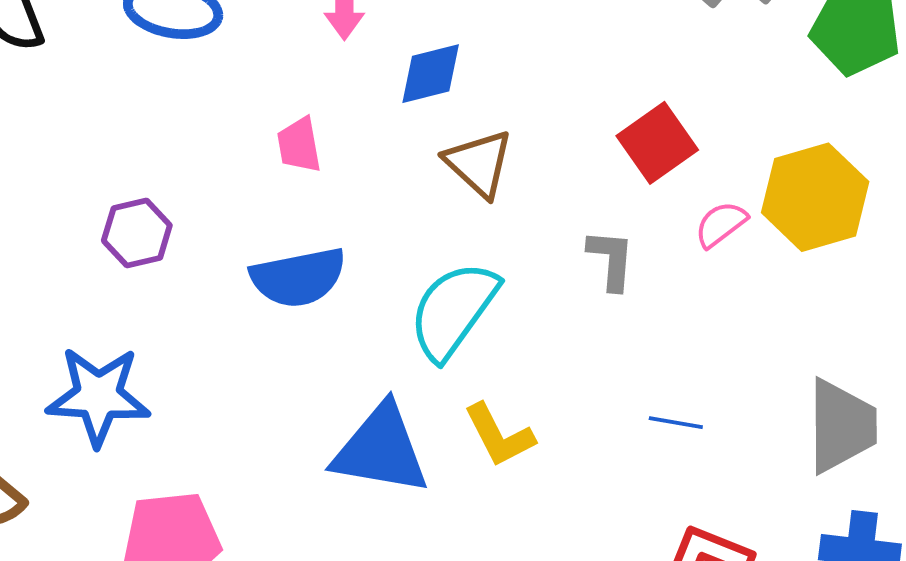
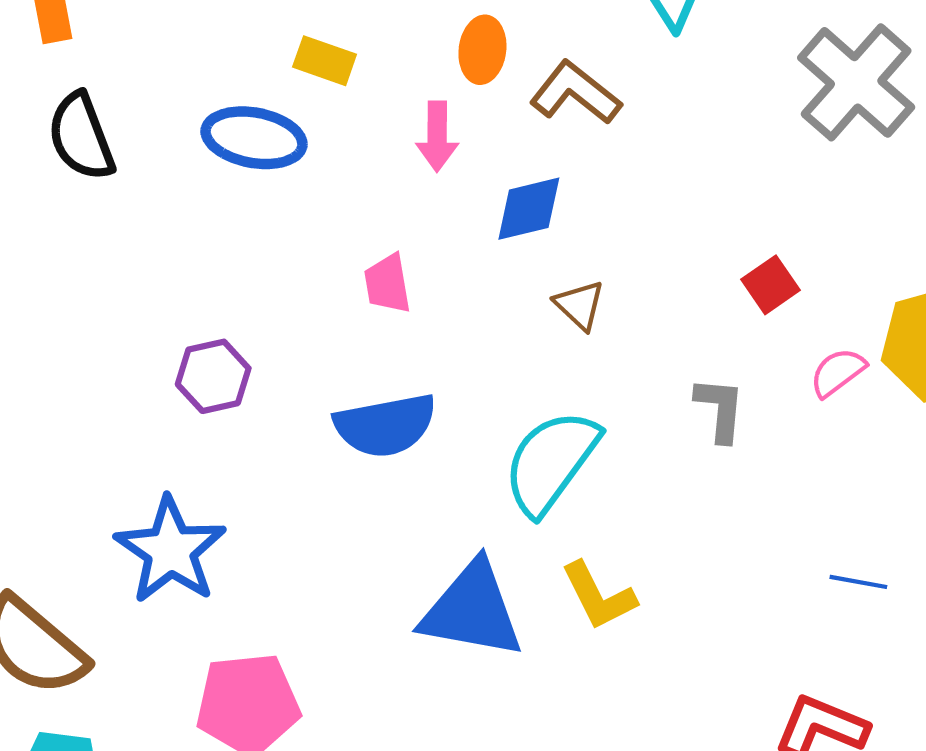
red square: (657, 143) -> (770, 285), size x0.7
brown triangle: (479, 163) -> (580, 305), size x0.7
blue star: (98, 396) -> (170, 550), turned 30
blue line: (676, 423) -> (858, 582), moved

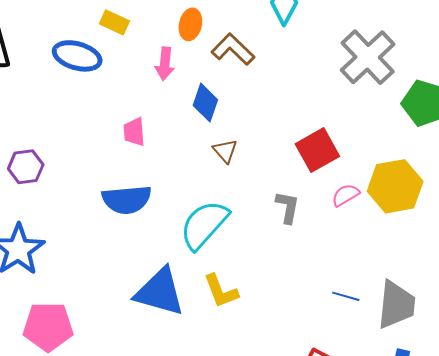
blue diamond: (529, 209) -> (205, 103), turned -63
red square: (770, 285) -> (317, 150), size x1.6
purple hexagon: (213, 376) -> (26, 167), moved

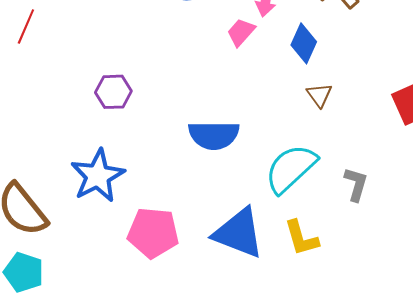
pink trapezoid: (134, 132) -> (241, 32), moved, turned 40
gray L-shape: (288, 207) -> (356, 184), moved
pink pentagon: (48, 327) -> (153, 233), moved

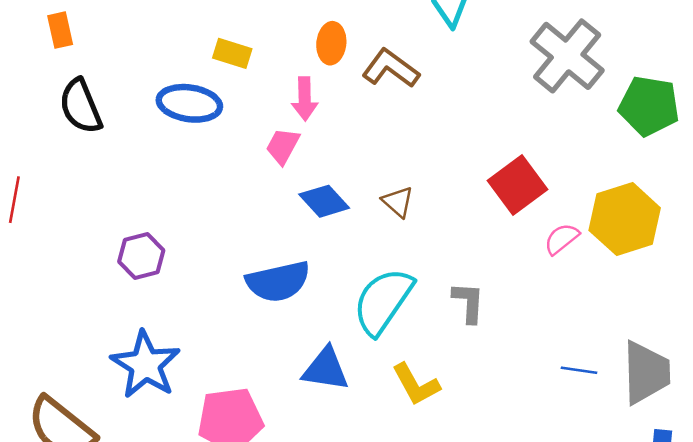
blue diamond: (304, 43) -> (324, 201), moved, turned -54
blue triangle: (239, 233) -> (326, 369), moved, size x0.7

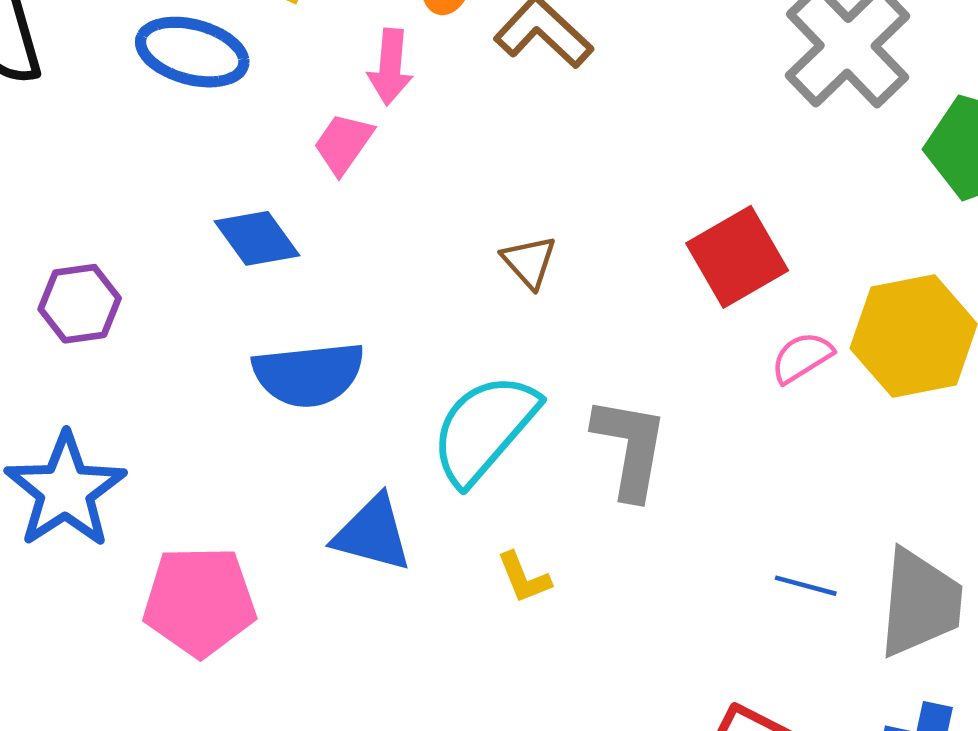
blue diamond: (324, 201) -> (257, 238), moved
gray L-shape: (468, 302) -> (630, 448), size x1.4
yellow L-shape: (416, 384) -> (524, 578), size x0.7

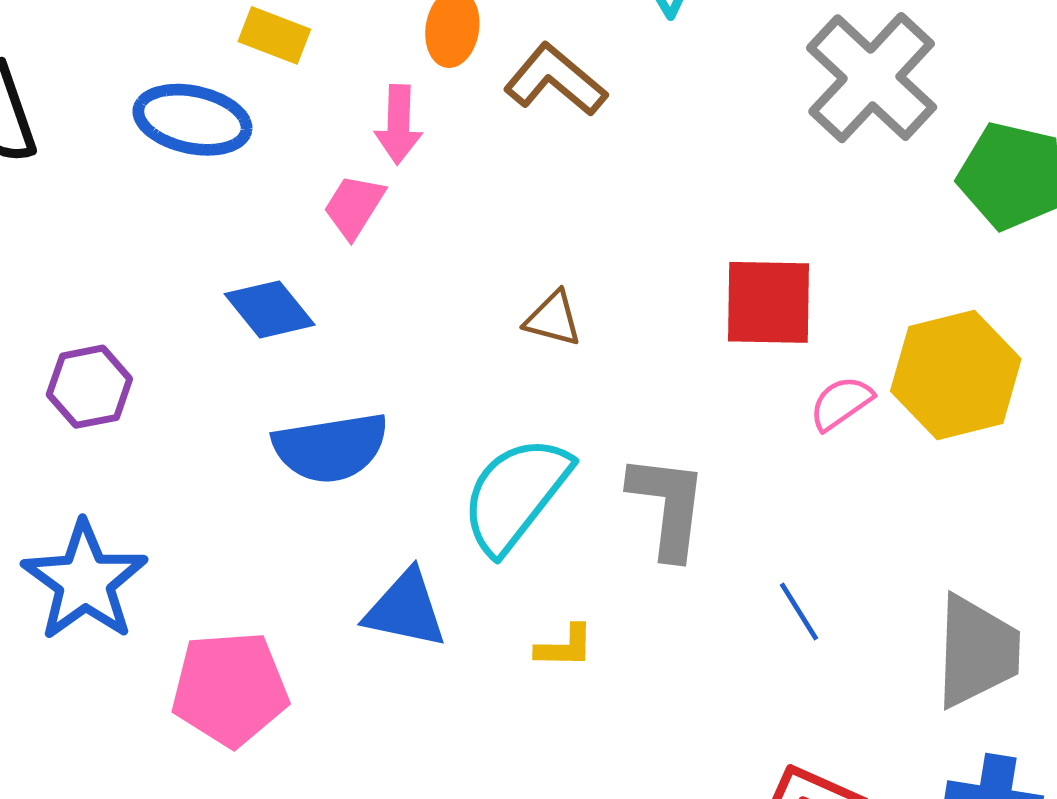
red square: (737, 257) -> (769, 302), turned 34
brown triangle: (529, 262) -> (553, 319), turned -30
yellow L-shape: (524, 578) -> (565, 647), turned -64
blue line: (806, 586) -> (799, 612), moved, turned 46

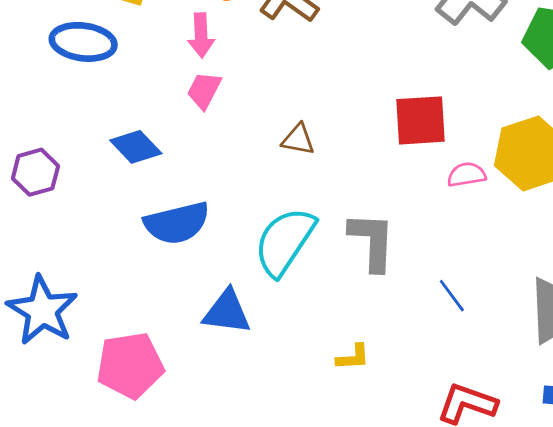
pink trapezoid: (354, 206) -> (204, 90), moved
purple hexagon: (89, 387) -> (35, 172), moved
pink semicircle: (841, 403) -> (466, 175), turned 30
yellow L-shape: (565, 647) -> (353, 357), moved

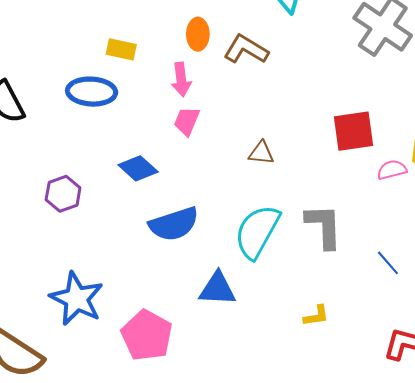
pink pentagon: (130, 365) -> (147, 335), turned -30

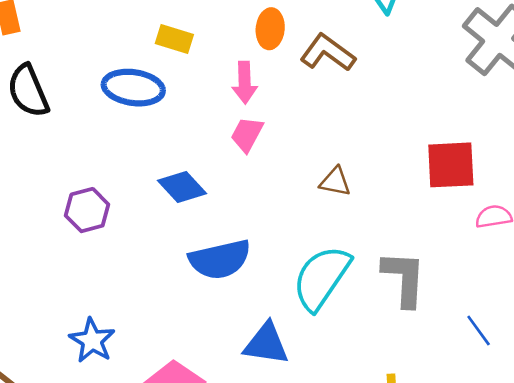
blue star: (77, 299) -> (92, 340), size x0.7

